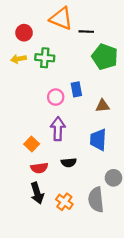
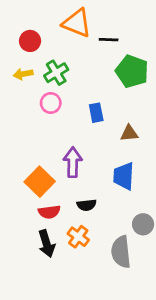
green cross: (45, 58) -> (56, 73), turned -36
pink circle: (56, 97) -> (51, 103), moved
orange square: (32, 144) -> (40, 182), size x1.5
orange cross: (64, 202) -> (78, 237), moved

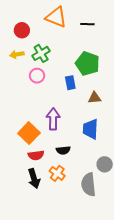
black line: (109, 40) -> (87, 24), moved
green pentagon: (132, 71) -> (87, 64), moved

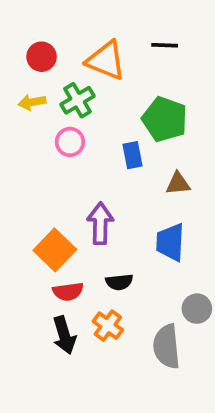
orange triangle: (56, 17) -> (106, 60), moved

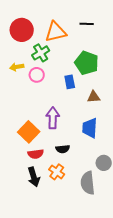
red circle: (42, 57) -> (22, 30), size x1.5
orange triangle: (106, 60) -> (56, 32), turned -35
yellow arrow: (32, 102) -> (17, 67), moved

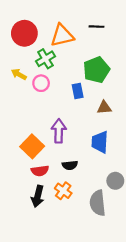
green pentagon: (87, 63) -> (96, 70), turned 30
yellow arrow: (17, 67) -> (19, 74), turned 40
black arrow: (34, 177) -> (38, 196), turned 30

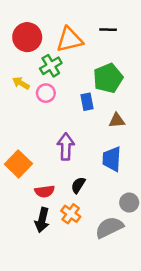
orange square: (32, 146) -> (18, 164), moved
black semicircle: (70, 165) -> (78, 185), turned 128
gray semicircle: (98, 203) -> (109, 227), turned 70

